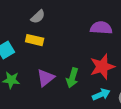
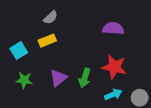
yellow rectangle: (35, 40) -> (47, 41), turned -35
red star: (102, 67) -> (114, 67), turned 30

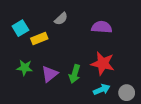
gray semicircle: (51, 17) -> (61, 19), moved
cyan square: (19, 50) -> (20, 28), moved
green star: (24, 80) -> (25, 68), moved

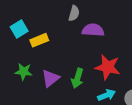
gray semicircle: (61, 19) -> (74, 13), moved, turned -32
purple semicircle: (102, 27) -> (93, 30), moved

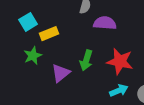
green star: (24, 72) -> (33, 56), moved, turned -30
green arrow: (77, 78) -> (86, 60), moved

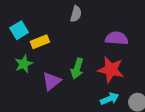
purple semicircle: (105, 23) -> (117, 38), moved

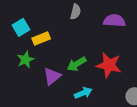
purple semicircle: (117, 38) -> (114, 21), moved
green arrow: (77, 68) -> (77, 64), turned 42
cyan arrow: (110, 99) -> (83, 93), moved

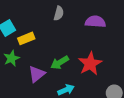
red star: (109, 65) -> (90, 64), turned 30

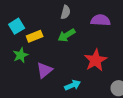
green arrow: (60, 63) -> (67, 35), moved

